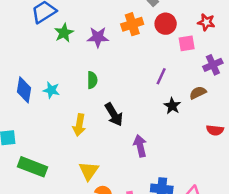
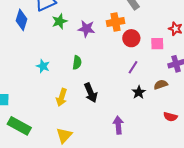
red circle: (166, 24) -> (131, 38), moved
blue diamond: (24, 90) -> (22, 20), moved
purple arrow: (140, 146) -> (118, 125), moved

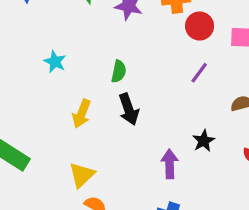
green semicircle: (77, 63) -> (119, 71), moved
black star: (139, 92) -> (204, 141), moved

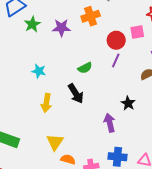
red circle: (200, 26) -> (116, 40), moved
cyan star: (55, 62) -> (39, 71), moved
green semicircle: (119, 71) -> (85, 68), moved, turned 64

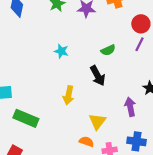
yellow arrow: (46, 103) -> (68, 95), moved
yellow triangle: (55, 142) -> (97, 121), moved

